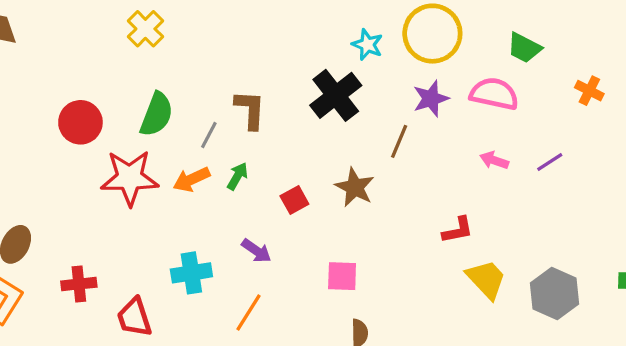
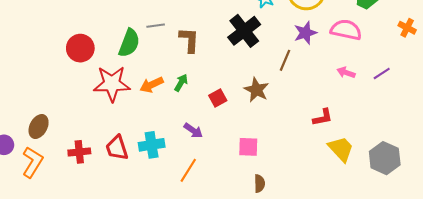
gray line: (209, 135) -> (156, 26), moved, turned 54
red trapezoid: (134, 317) -> (117, 148), moved

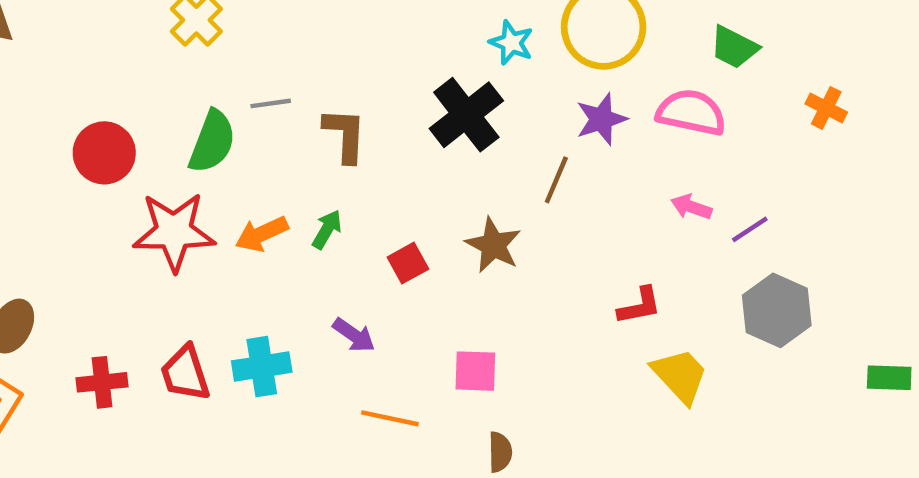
purple line: (382, 74) -> (750, 229), moved
gray hexagon: (385, 158) -> (777, 310), moved
orange line: (188, 170) -> (390, 418), moved, turned 70

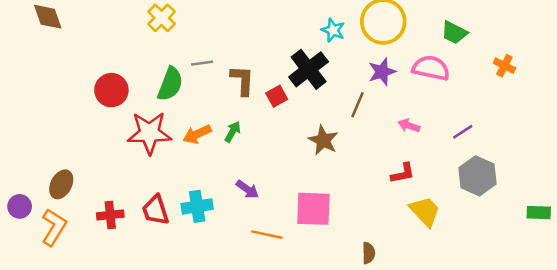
pink arrow: (691, 207) -> (409, 126), moved
red square: (408, 263) -> (277, 96), moved
pink square: (475, 371) -> (313, 209), size x1.5
brown semicircle: (500, 452) -> (369, 253), moved

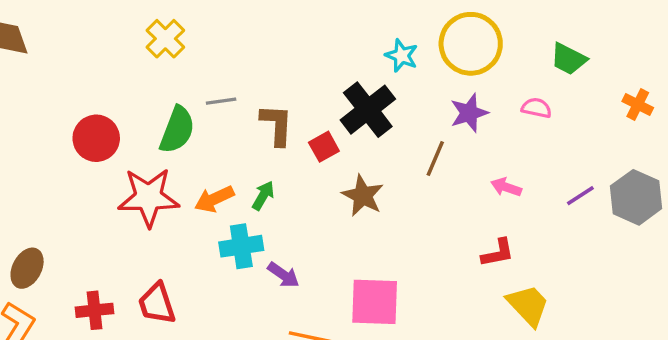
pink semicircle: (431, 68) -> (537, 108), size x0.6
brown star: (323, 140) -> (363, 196), moved
gray hexagon: (478, 176) -> (636, 197), moved
cyan cross: (197, 206) -> (241, 246), moved

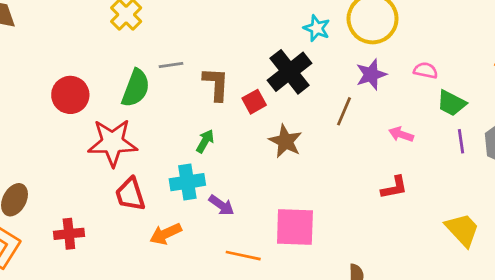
green trapezoid: (569, 59) -> (451, 103), moved
purple line: (580, 196) -> (461, 141), turned -65
orange arrow: (214, 199) -> (166, 234), moved
red trapezoid: (157, 304) -> (130, 194), moved
yellow trapezoid: (528, 305) -> (462, 230), moved

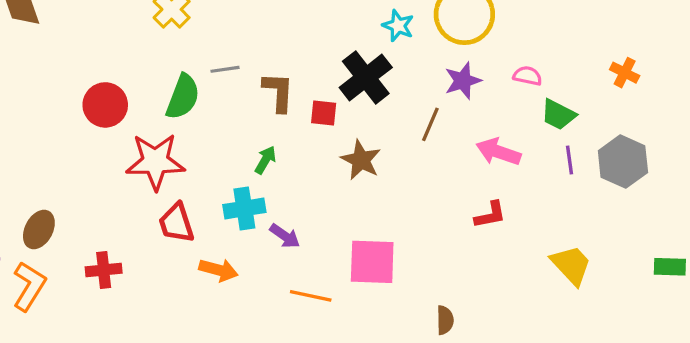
red square: (254, 102) -> (324, 113), turned 35
pink arrow: (401, 134) -> (498, 152), size x1.5
orange arrow: (166, 234) -> (218, 270), turned -140

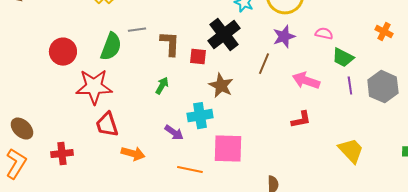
cyan cross: (244, 208) -> (200, 116), moved
brown ellipse: (39, 230) -> (22, 129), turned -75

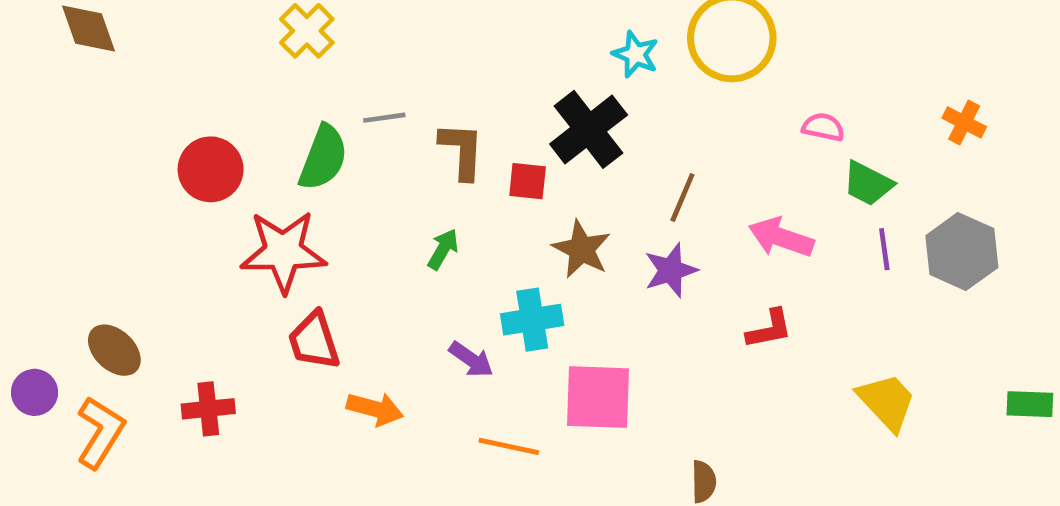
purple star: (284, 37) -> (671, 270), moved

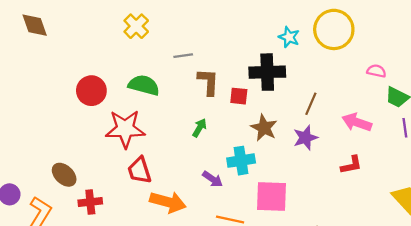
gray line: (384, 118) -> (183, 56), moved
black cross: (589, 129) -> (267, 72), turned 36
green semicircle: (323, 158) -> (144, 85), turned -96
brown ellipse: (114, 350) -> (64, 175), moved
orange arrow: (375, 409) -> (168, 202), size x1.4

